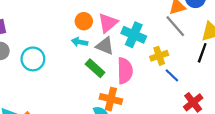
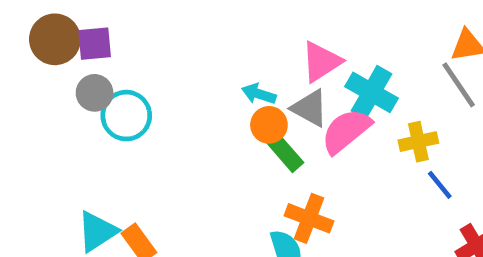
orange circle: (84, 21) -> (269, 125), moved
cyan circle: (33, 59) -> (126, 116), moved
pink semicircle: (125, 71) -> (346, 131), moved, turned -135

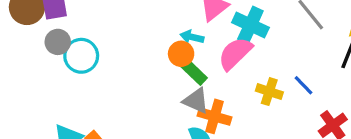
cyan arrow: (259, 94) -> (192, 37), moved
gray triangle: (310, 108) -> (196, 101), moved
yellow cross: (418, 142) -> (269, 92), moved, turned 35

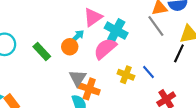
cyan arrow: (192, 37) -> (77, 36), turned 120
green rectangle: (193, 71) -> (42, 52), moved
gray triangle: (196, 101) -> (78, 78), turned 36

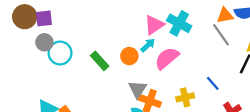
cyan cross: (116, 31) -> (179, 23), moved
cyan arrow: (77, 36) -> (148, 45), moved
yellow cross: (126, 75) -> (185, 97), moved, turned -35

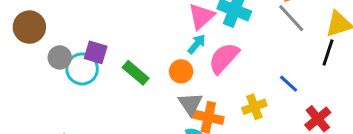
purple square: (44, 18) -> (96, 52), moved, turned 30
orange circle: (129, 56) -> (181, 71), moved

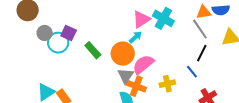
black line: (328, 52) -> (202, 53), moved
pink semicircle: (224, 58) -> (143, 64), moved
orange circle: (181, 71) -> (123, 54), size x1.5

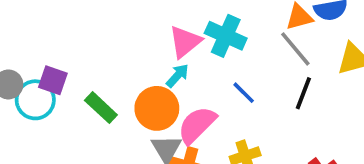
blue line: (192, 72) -> (244, 93), moved

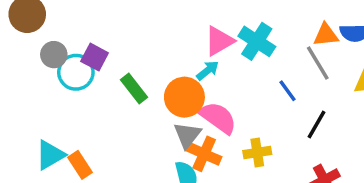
blue line: (244, 93) -> (288, 91), moved
black line: (303, 93) -> (317, 124), moved
pink semicircle: (197, 125) -> (218, 118), turned 72

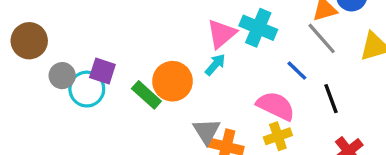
orange circle: (184, 97) -> (172, 81), moved
pink semicircle: (218, 118) -> (276, 106), moved
black line: (317, 124) -> (331, 99), turned -40

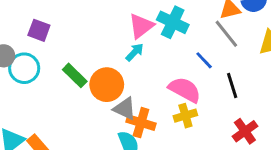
purple square: (102, 71) -> (39, 30), moved
orange circle: (172, 81) -> (107, 85), moved
gray triangle: (207, 131) -> (125, 109), turned -35

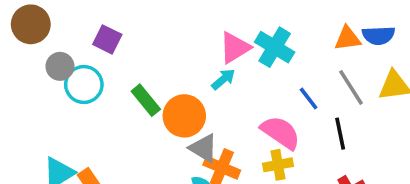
gray line: (226, 34) -> (351, 87), moved

